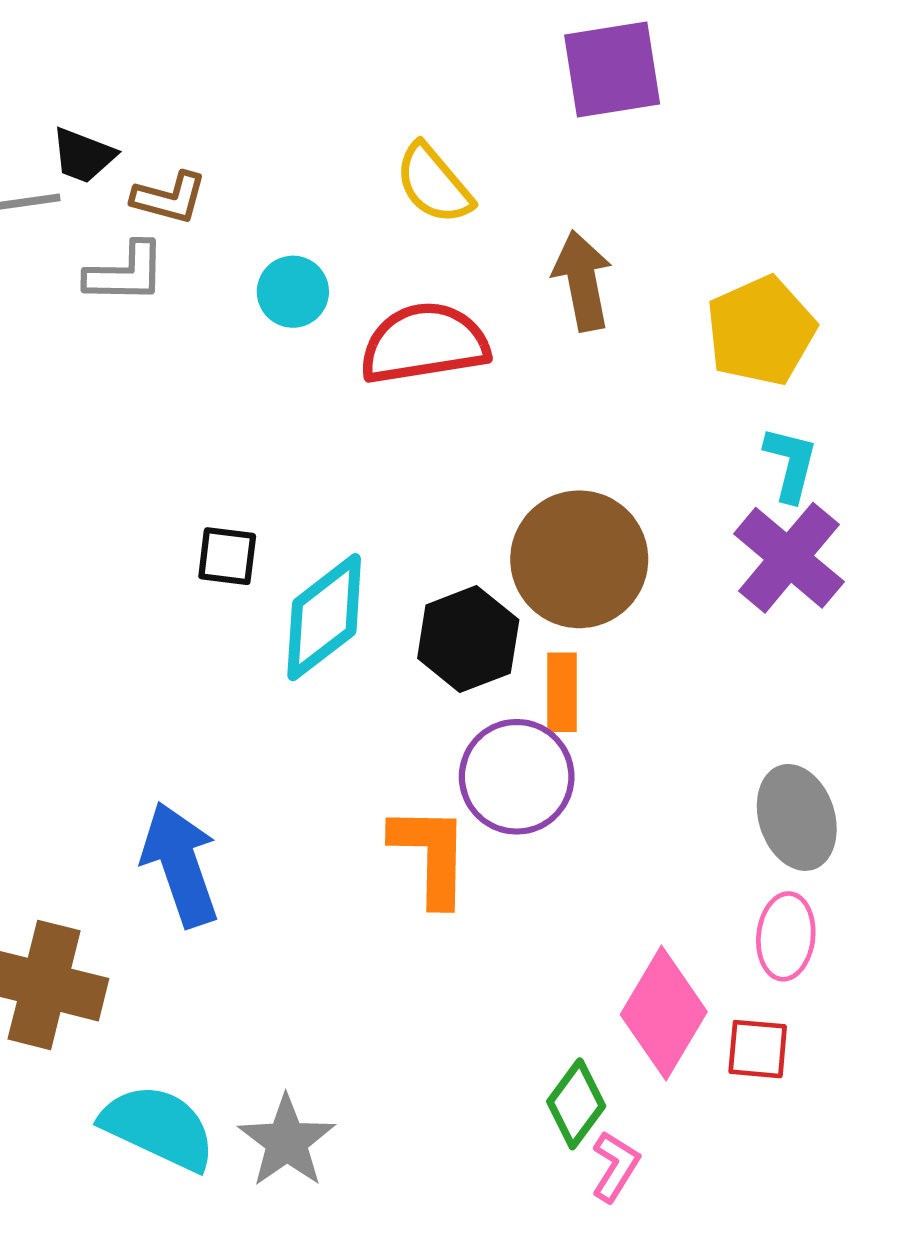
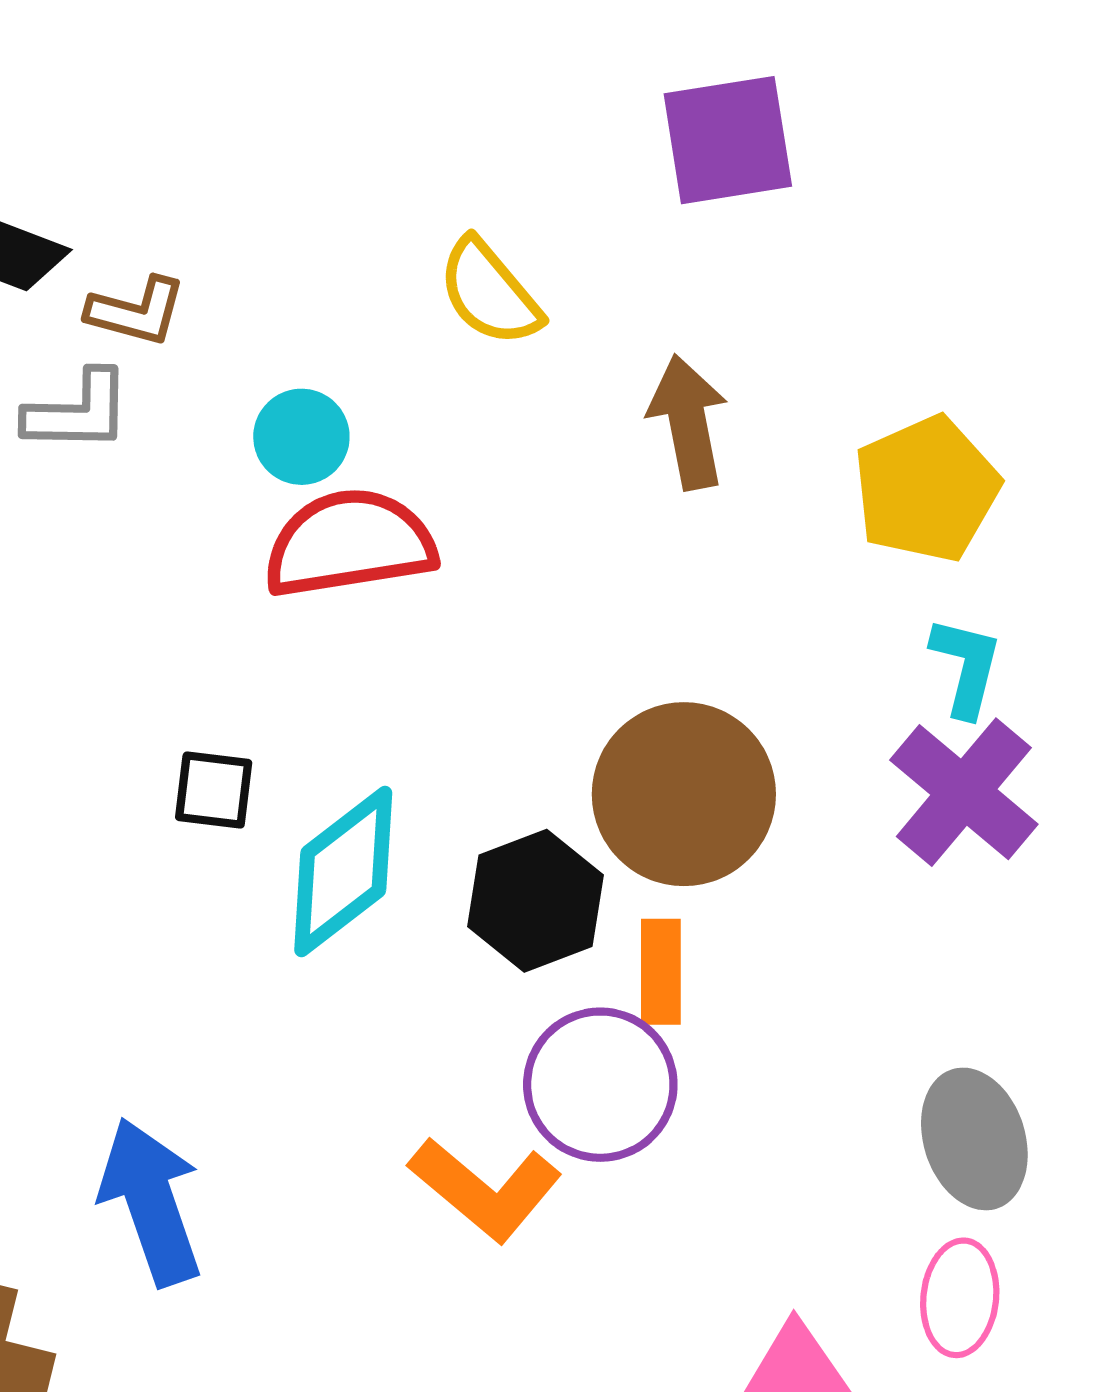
red semicircle: (424, 343) -> (349, 543), moved
orange L-shape: (431, 855) -> (485, 1189), turned 129

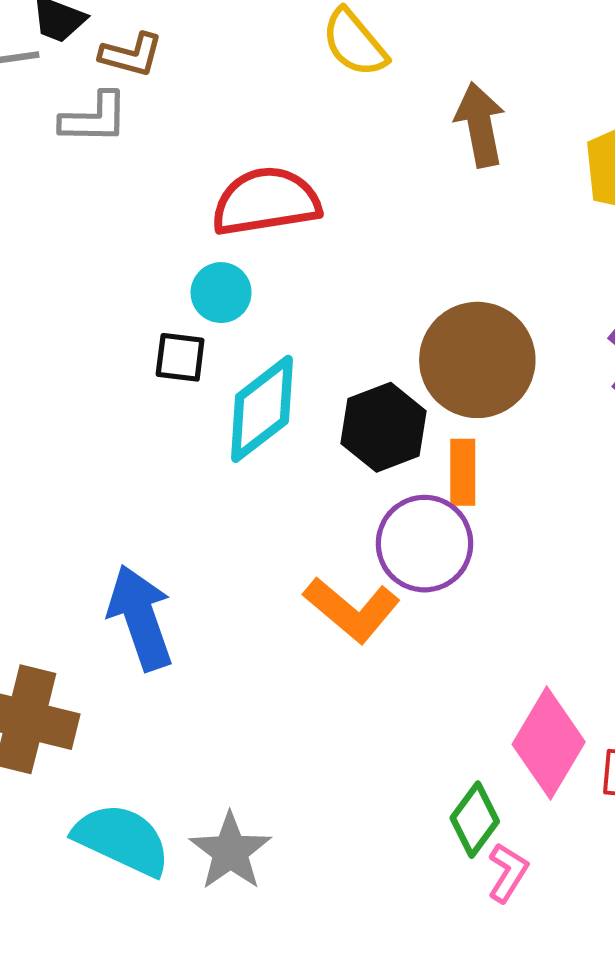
cyan circle: (301, 437) -> (221, 293), moved

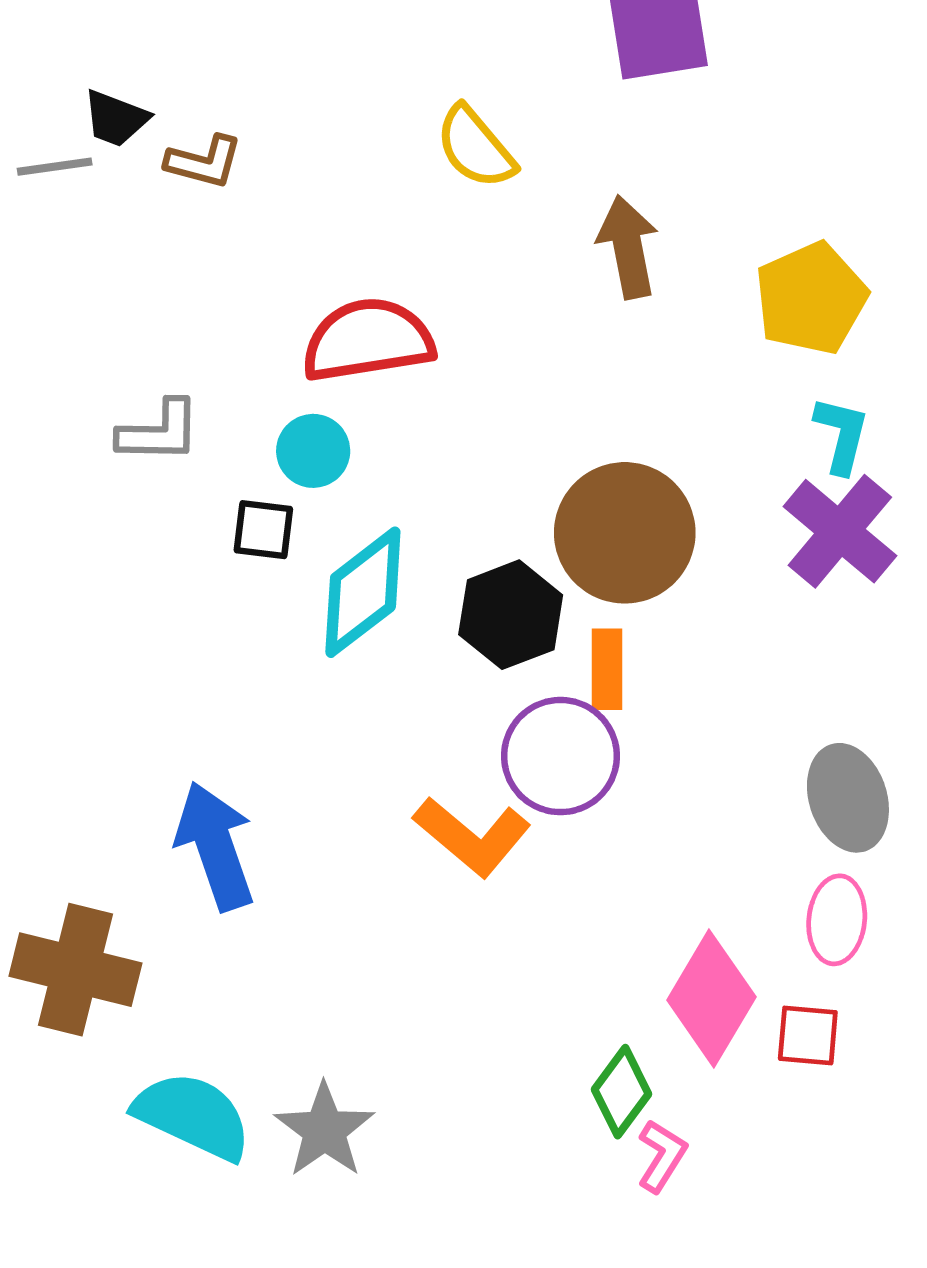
gray L-shape: (94, 118) -> (159, 432), moved

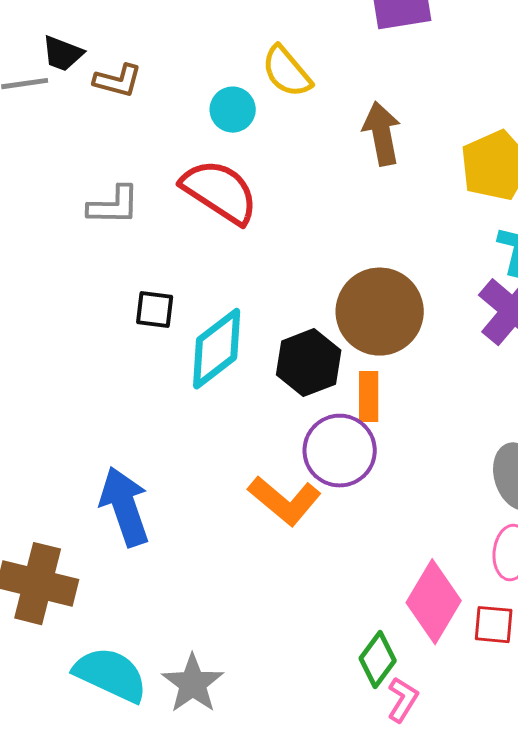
red semicircle: (368, 340) -> (220, 192), turned 42
gray L-shape: (159, 432) -> (114, 206), moved
cyan circle: (313, 451) -> (233, 110), moved

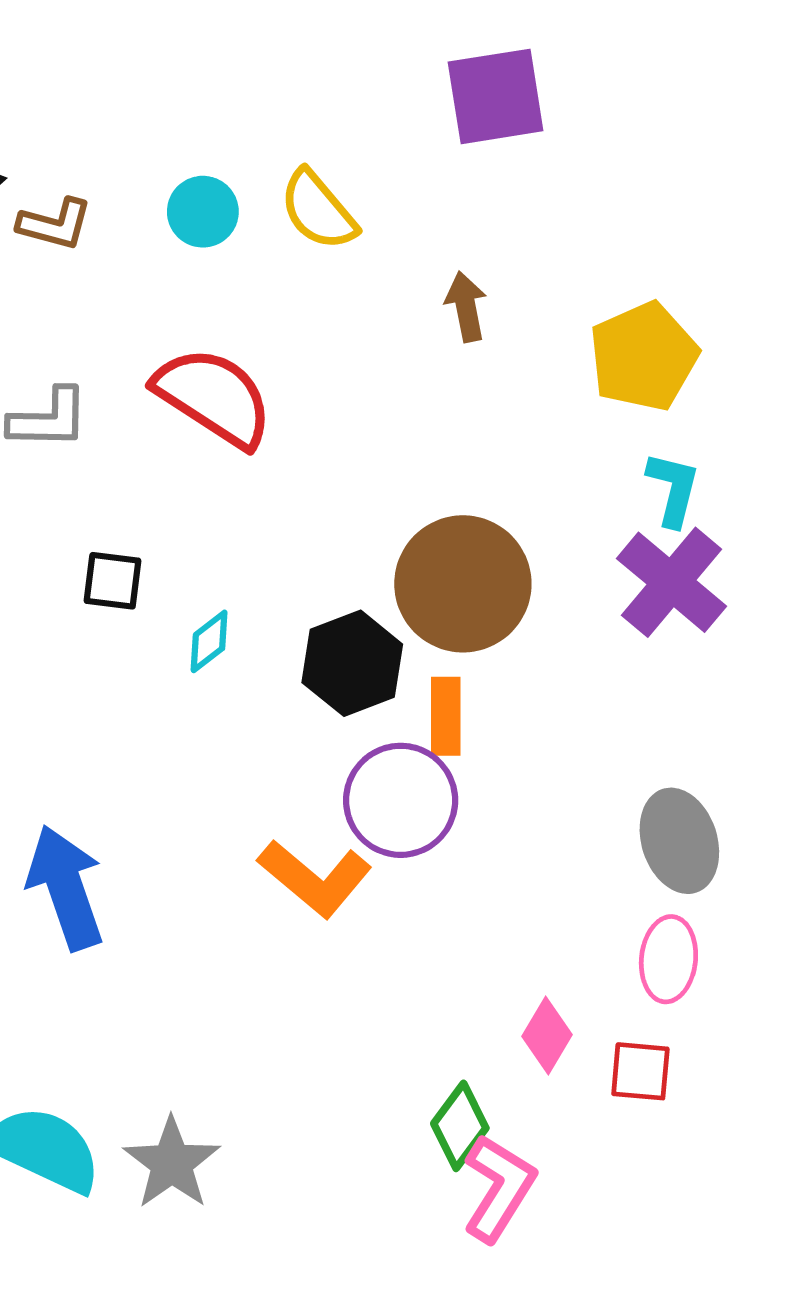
cyan circle: (233, 110) -> (203, 212), moved
brown arrow: (382, 134) -> (466, 307), size x0.7
cyan diamond: (217, 349) -> (209, 641), size x0.5
pink diamond: (434, 602) -> (547, 1035), size x0.6
pink L-shape: (403, 700) -> (499, 1188), size x1.5

